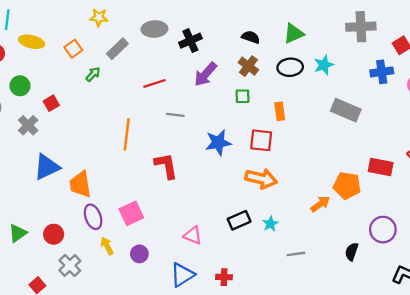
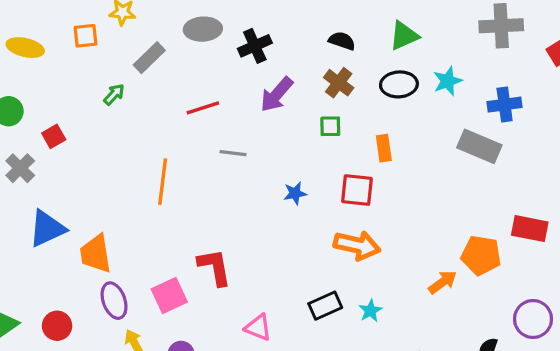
orange square: (73, 49) -> (86, 36), moved, turned 30
blue cross: (382, 72) -> (505, 105), moved
blue star: (218, 143) -> (295, 193), size x0.6
red L-shape: (166, 166) -> (215, 267), moved

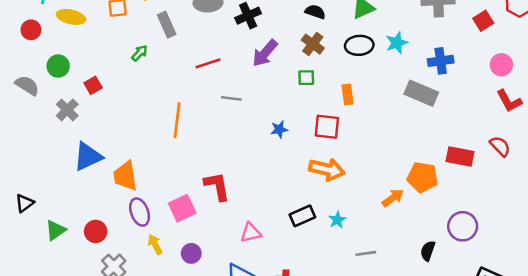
gray rectangle: (149, 58) -> (167, 25), turned -70
pink triangle: (258, 327) -> (251, 233), turned -35

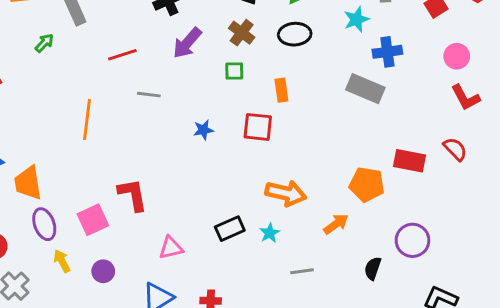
cyan star: (397, 43) -> (357, 19), moved
orange arrow: (327, 169) -> (286, 193), moved
orange arrow: (393, 198) -> (336, 224), moved

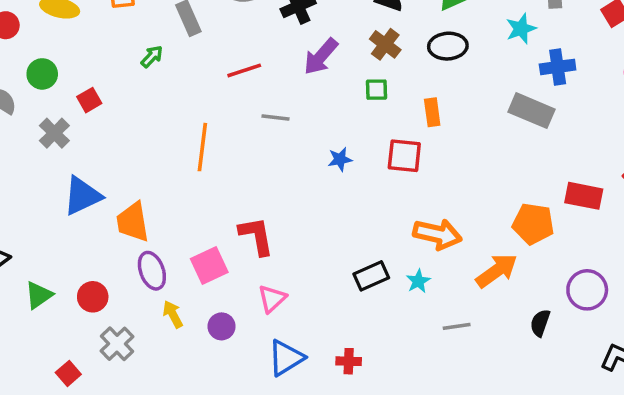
orange arrow: (336, 224) -> (497, 271), size x1.4
pink triangle: (171, 248) -> (272, 299), moved, turned -30

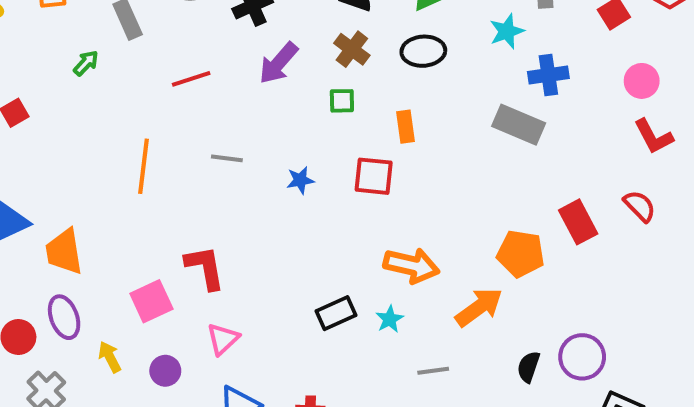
gray line: (276, 117) -> (227, 158), moved
red rectangle: (584, 196) -> (578, 222), turned 51
purple ellipse: (152, 271) -> (64, 317), moved
purple circle: (587, 290) -> (582, 357), moved

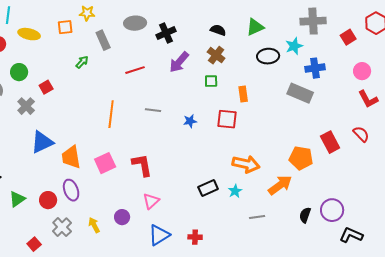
black ellipse: (423, 51) -> (268, 56), moved
pink square: (151, 301) -> (105, 163), moved
yellow arrow: (110, 357) -> (94, 225), moved

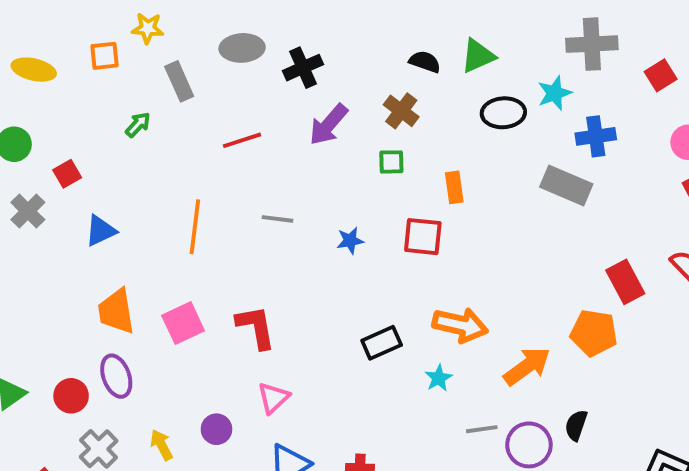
black semicircle: (218, 30) -> (425, 62), moved
blue triangle: (42, 142) -> (101, 231), moved, size x0.7
orange pentagon: (301, 158) -> (594, 333), moved
black rectangle: (208, 188) -> (382, 343), moved
purple circle: (332, 210) -> (529, 445), moved

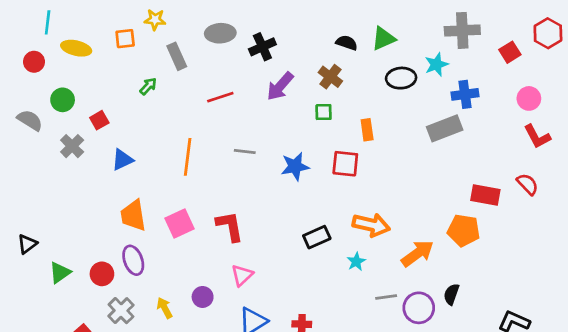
gray rectangle: (566, 186) -> (445, 128), turned -44
blue star: (350, 241) -> (295, 166), size x1.5
red rectangle: (625, 282) -> (485, 195), turned -52

